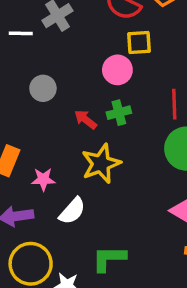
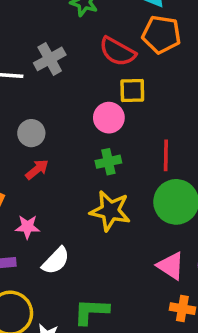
red arrow: (86, 120) -> (37, 169), moved, turned 100
yellow star: (101, 164) -> (110, 211), moved, turned 30

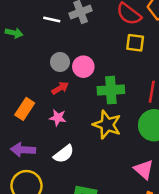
pink circle: (109, 118) -> (83, 67), moved
green cross: (108, 162) -> (111, 90), size x1.5
pink star: (27, 227) -> (58, 118), moved

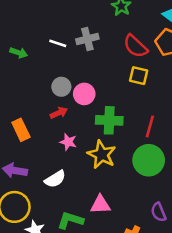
orange rectangle: (25, 109) -> (21, 130), turned -65
pink star: (58, 118) -> (68, 142), moved
pink triangle: (144, 169) -> (100, 205), moved, turned -50

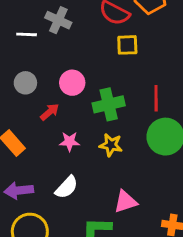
gray cross: (87, 39) -> (58, 20), turned -35
gray circle: (61, 87) -> (25, 83), moved
yellow star: (102, 154) -> (111, 145), size x0.7

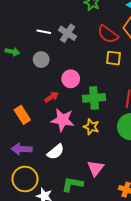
white line: (27, 34) -> (44, 32), moved
gray circle: (25, 83) -> (41, 60), moved
pink star: (70, 142) -> (62, 120), size x1.6
pink triangle: (125, 202) -> (95, 168), turned -42

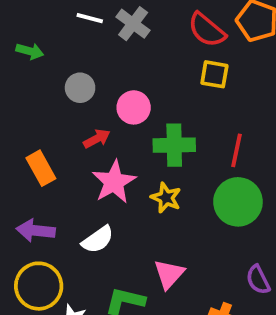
gray circle: (41, 60) -> (80, 88), moved
pink star: (62, 120) -> (114, 182), turned 30

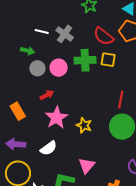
green arrow: (30, 51) -> (27, 51), moved
pink circle: (134, 107) -> (59, 68), moved
green cross: (174, 145) -> (85, 60), moved

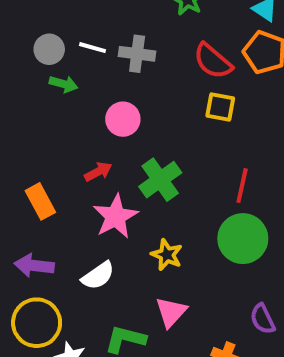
gray cross: (65, 34) -> (137, 54), turned -30
green cross: (85, 60) -> (160, 180), moved, turned -35
gray circle: (37, 68) -> (49, 49), moved
yellow star: (84, 125) -> (167, 255), moved

